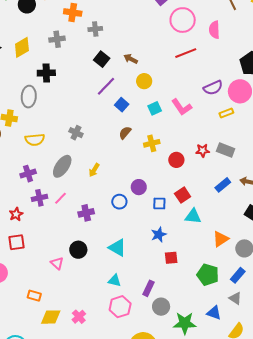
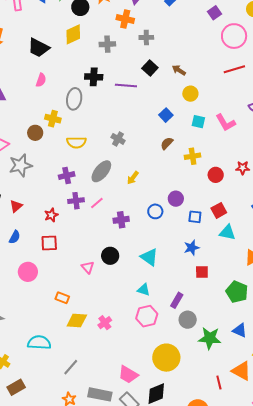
yellow diamond: (22, 47) -> (73, 34), moved
purple line: (106, 86) -> (126, 85), moved, turned 45
cyan square: (155, 108) -> (198, 122), turned 32

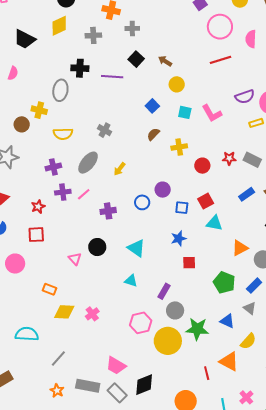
pink semicircle: (41, 80) -> (13, 73), moved
pink hexagon: (147, 316) -> (141, 323), moved
yellow circle: (166, 358) -> (168, 341), moved

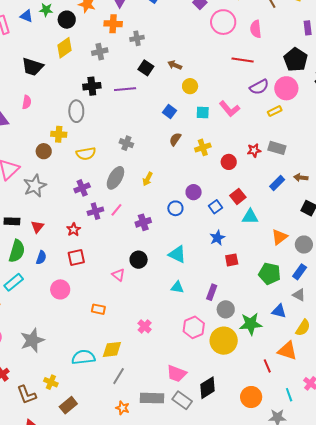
red line: (220, 60) -> (243, 60), moved, turned 35
blue square: (182, 208) -> (215, 207), turned -32
yellow diamond: (64, 312) -> (112, 349), moved

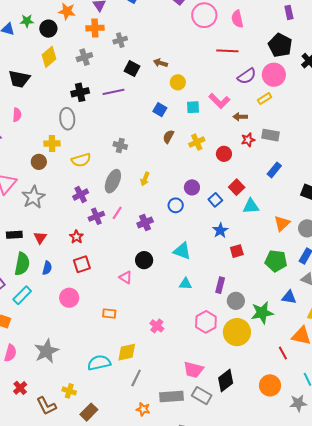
brown arrow: (301, 178) -> (240, 117), moved

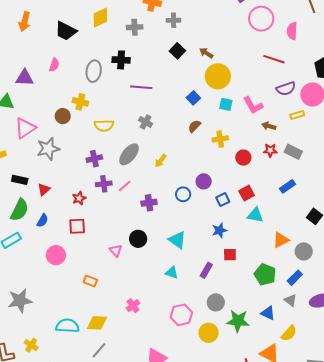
yellow circle: (178, 82) -> (218, 76), size x1.6
purple line: (113, 92) -> (141, 87), moved
gray ellipse: (67, 119) -> (94, 71), moved
purple rectangle: (220, 285) -> (206, 270), moved
yellow circle: (237, 332) -> (209, 333), size x0.7

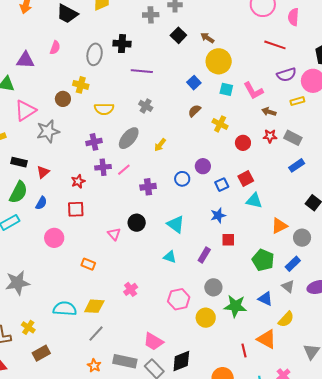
gray cross: (135, 27) -> (151, 15), moved
yellow cross: (220, 139) -> (220, 124), turned 35
blue rectangle: (288, 186) -> (297, 165), moved

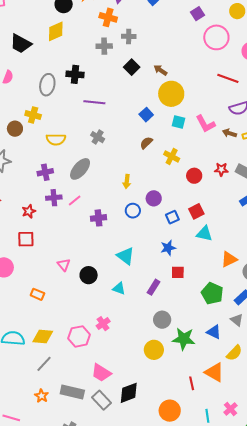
brown arrow: (269, 112) -> (229, 133), moved
yellow arrow: (160, 145) -> (127, 182), moved, turned -32
black circle: (137, 223) -> (89, 275), moved
pink cross: (131, 289) -> (103, 324), moved
pink hexagon: (179, 299) -> (79, 336), moved

